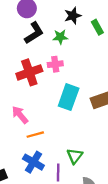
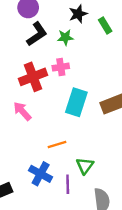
pink arrow: (20, 115) -> (22, 111), moved
orange line: (35, 135) -> (57, 144), moved

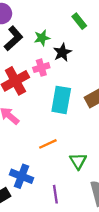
black star: (78, 14) -> (62, 52), moved
blue cross: (41, 174) -> (22, 176), moved
purple line: (68, 184) -> (55, 194), moved

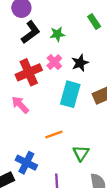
black star: (62, 52) -> (80, 63), moved
pink cross: (41, 68) -> (54, 62), turned -32

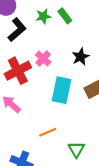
green rectangle: (94, 22) -> (65, 16), moved
green star: (57, 34) -> (43, 16), moved
black star: (80, 63) -> (81, 57), moved

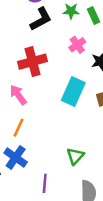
pink cross: (43, 59) -> (77, 45), moved
orange line: (48, 132) -> (18, 128), moved, turned -54

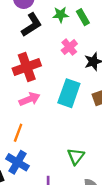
pink arrow: (18, 95) -> (30, 99), moved, turned 108

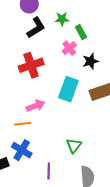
green rectangle: (83, 17) -> (81, 32), moved
pink arrow: (30, 99) -> (36, 106), moved
orange line: (18, 133) -> (23, 124), turned 63

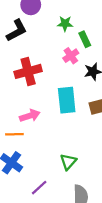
black L-shape: (36, 28) -> (17, 30), moved
cyan rectangle: (68, 89) -> (67, 100), turned -30
purple line: (49, 171) -> (39, 188), turned 42

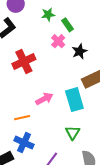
cyan rectangle: (67, 100) -> (74, 100), moved
pink arrow: (30, 116) -> (44, 99), moved

